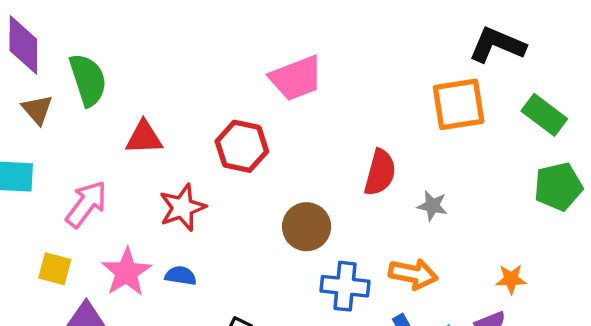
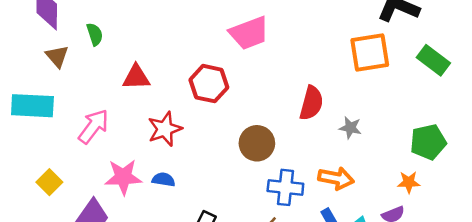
green semicircle: (88, 80) -> (95, 34), size x0.6
green pentagon: (558, 187) -> (428, 142), moved
yellow square: (55, 269) -> (49, 182), moved, turned 30
pink star: (126, 272) -> (123, 177), turned 30

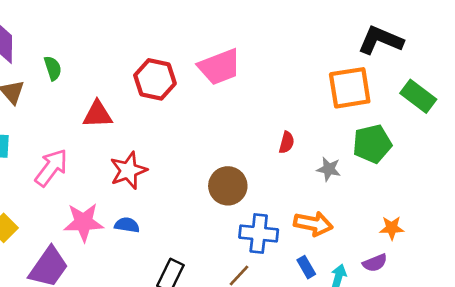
red hexagon: (209, 84) -> (155, 79), moved
red semicircle: (311, 103) -> (287, 142), size x0.6
green pentagon: (428, 142) -> (372, 144), moved

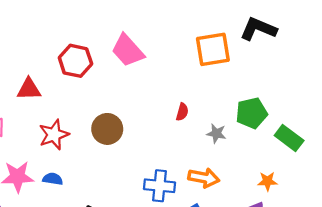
pink trapezoid: (219, 67) -> (128, 51), turned 69
orange square: (350, 88) -> (213, 49), moved
green rectangle: (418, 96) -> (289, 138), moved
brown circle: (228, 186) -> (107, 129), moved

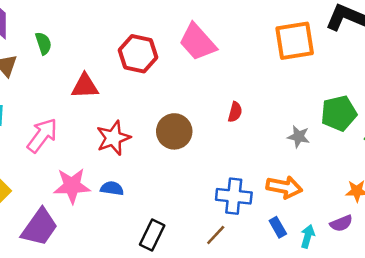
red semicircle: (182, 112) -> (235, 112), moved

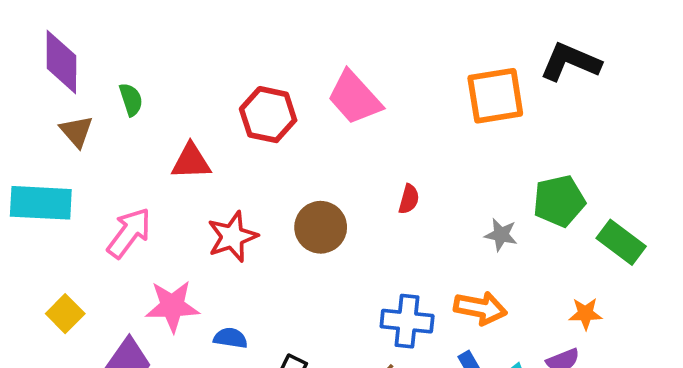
blue semicircle: (112, 188) -> (230, 338), moved

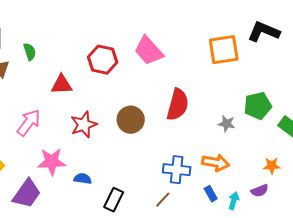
red semicircle: (409, 199) -> (178, 105), size x2.0

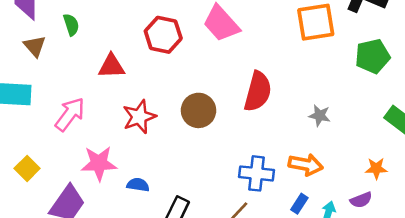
green pentagon: (258, 106) -> (372, 56), moved
blue rectangle: (211, 194) -> (299, 204), turned 63

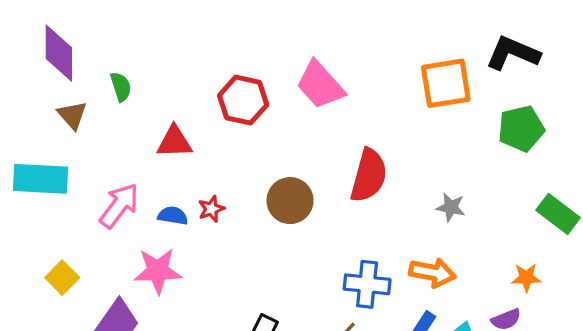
red star: (139, 117) -> (211, 209), size x0.6
blue semicircle: (138, 185) -> (173, 216), moved

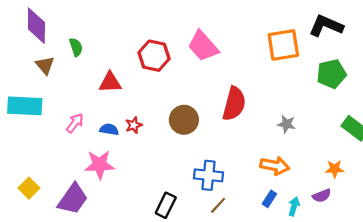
pink arrow: (119, 206) -> (75, 123), size x0.7
yellow square: (62, 278) -> (29, 188), moved
blue cross: (367, 284) -> (208, 175), moved

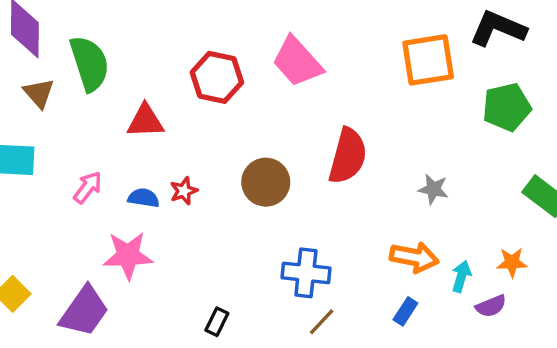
green semicircle: (76, 47) -> (89, 63), size x1.8
black rectangle: (166, 205) -> (217, 322), moved, size x0.7
cyan arrow: (294, 206) -> (461, 276), moved

